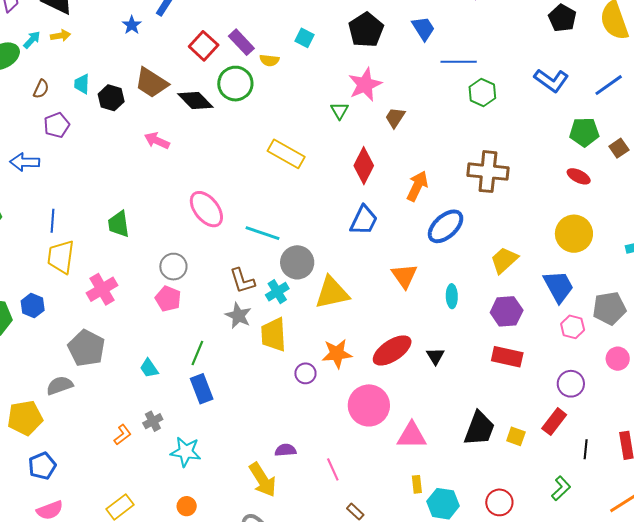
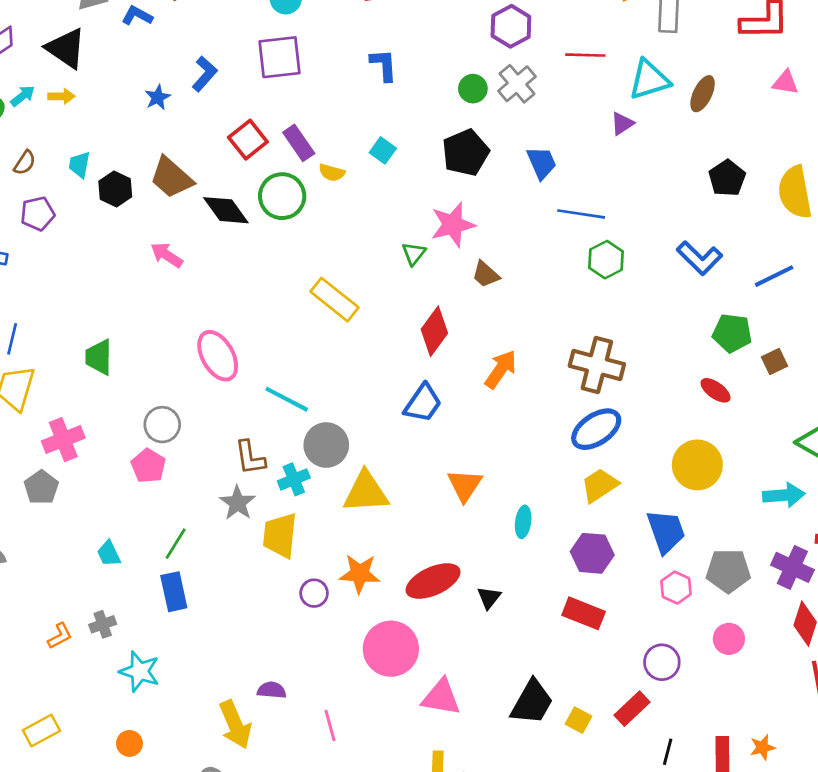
brown trapezoid: (395, 118) -> (486, 274), turned -90
blue ellipse: (446, 226) -> (596, 429), moved
gray pentagon: (86, 348) -> (41, 487), moved, size x0.7

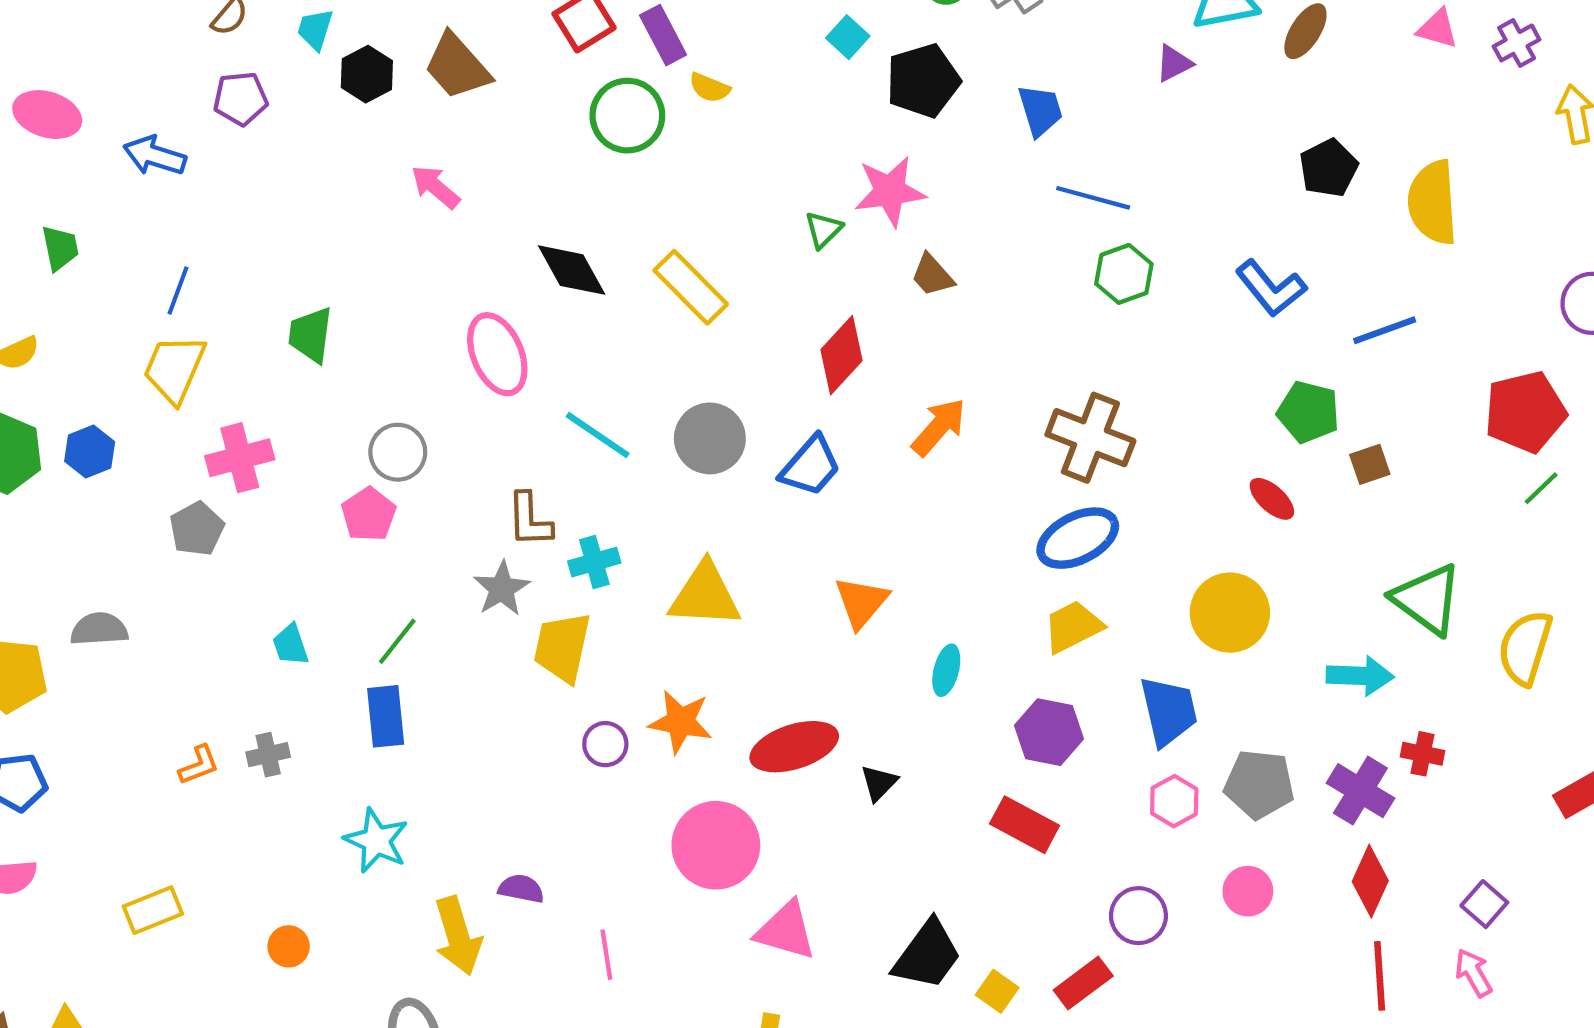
cyan square: (383, 150) -> (848, 37), moved
black diamond: (226, 210) -> (572, 270), moved
gray circle: (326, 445) -> (710, 438), moved
cyan star: (140, 671) -> (376, 841), moved

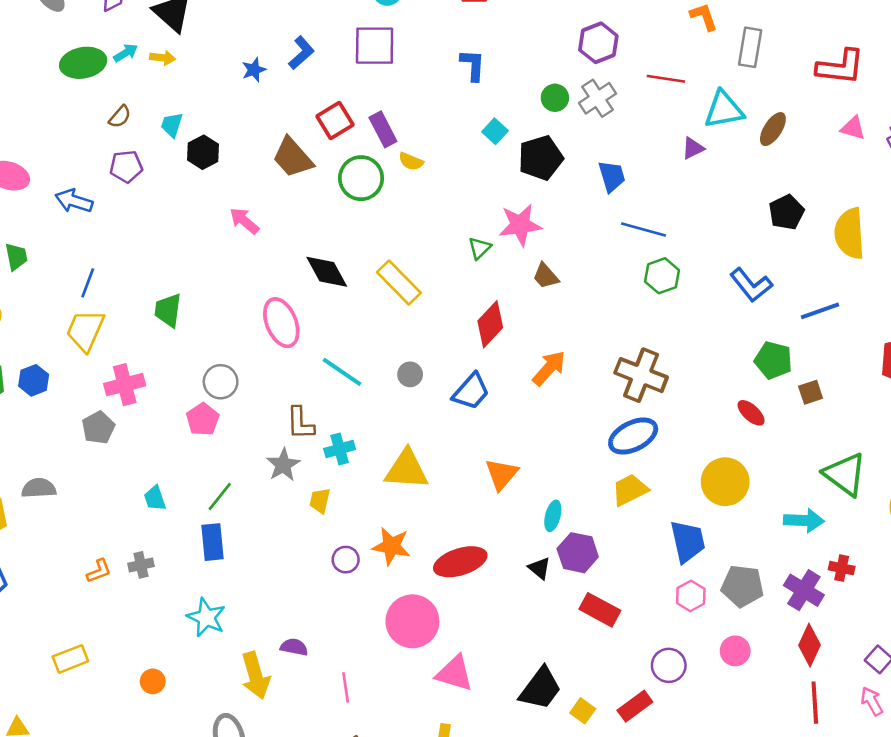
brown trapezoid: (457, 66) -> (293, 158), moved
gray circle: (710, 438) -> (410, 374), size x0.6
yellow trapezoid: (562, 647) -> (320, 501), size x0.6
purple hexagon: (1049, 732) -> (578, 553), moved
black triangle: (879, 783) -> (539, 568), moved, turned -35

